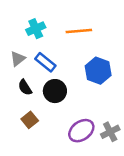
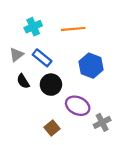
brown square: (30, 120) -> (52, 128), moved
purple ellipse: (81, 131) -> (78, 106), moved, turned 60

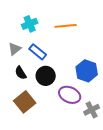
blue hexagon: (91, 66) -> (87, 71), moved
brown square: (52, 128) -> (25, 102), moved, size x1.5

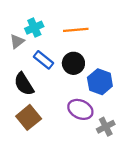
gray triangle: (15, 49) -> (17, 41), moved
black semicircle: (21, 73) -> (24, 84), size x1.5
black circle: (46, 76) -> (73, 63), moved

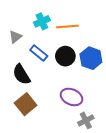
cyan cross: (34, 28) -> (42, 21), moved
blue hexagon: (100, 82) -> (91, 58), moved
gray cross: (106, 127) -> (86, 120), moved

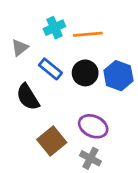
brown square: (26, 104) -> (52, 141), moved
gray cross: (86, 120) -> (90, 158), moved, turned -35

